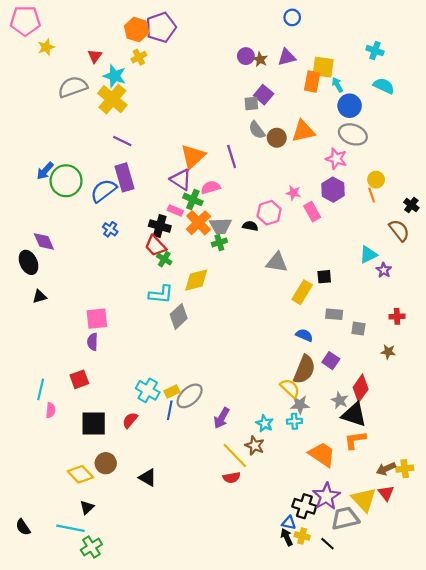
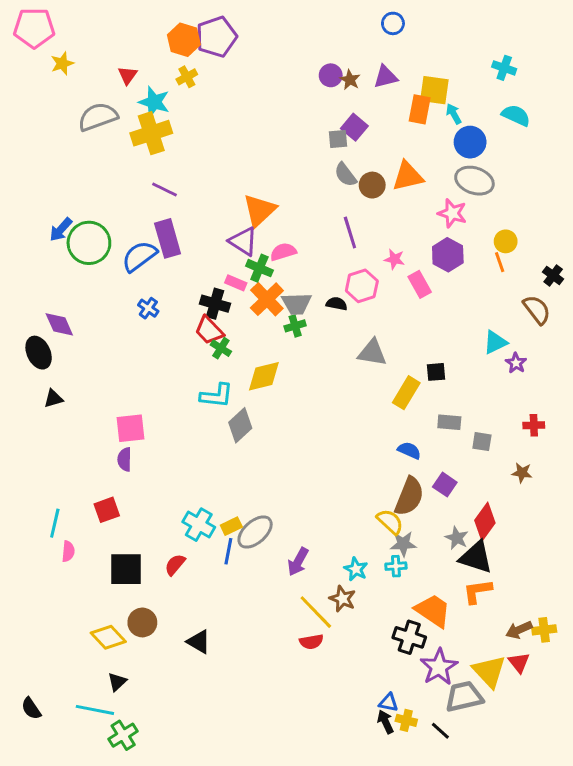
yellow cross: (112, 99) -> (151, 133), turned 32
purple line: (232, 156) -> (350, 232), moved
black cross: (304, 506) -> (409, 637), moved

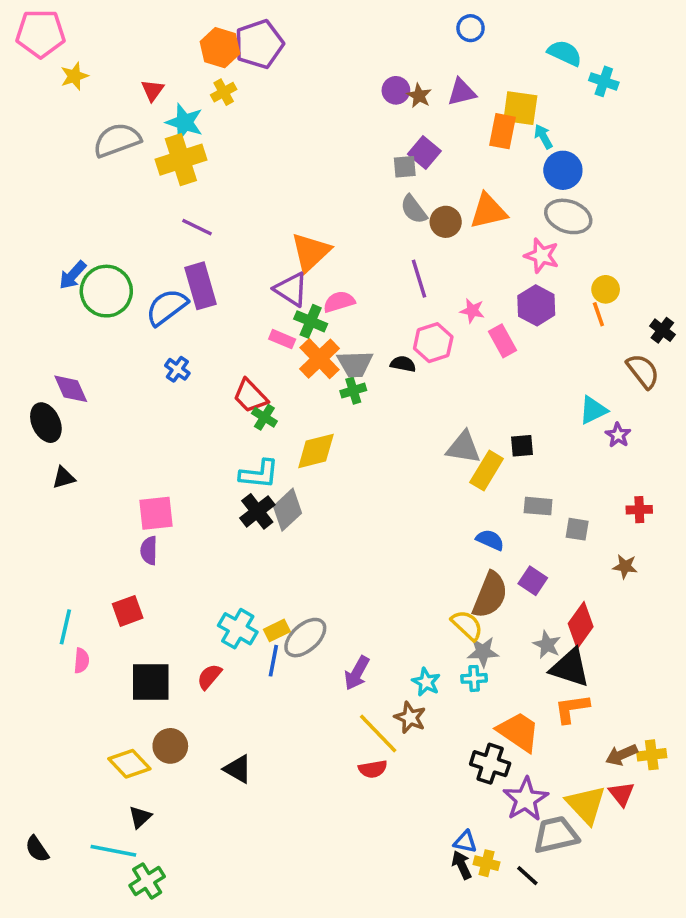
cyan semicircle: (516, 115) -> (565, 53), moved
black cross: (215, 304) -> (257, 511), moved, turned 36
gray triangle: (372, 353) -> (463, 447), moved

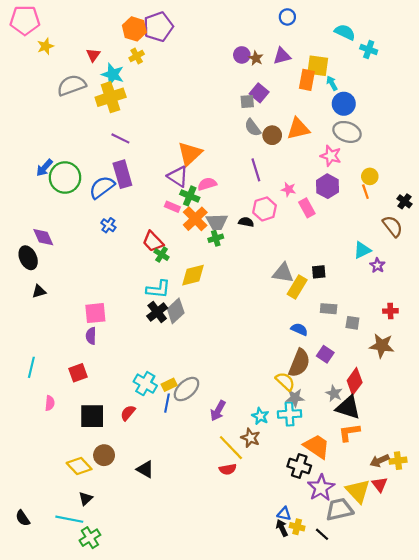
brown star: (625, 566) -> (382, 346), size x1.6
cyan line: (65, 627) -> (31, 367), moved
cyan cross: (474, 678) -> (290, 414), size x1.5

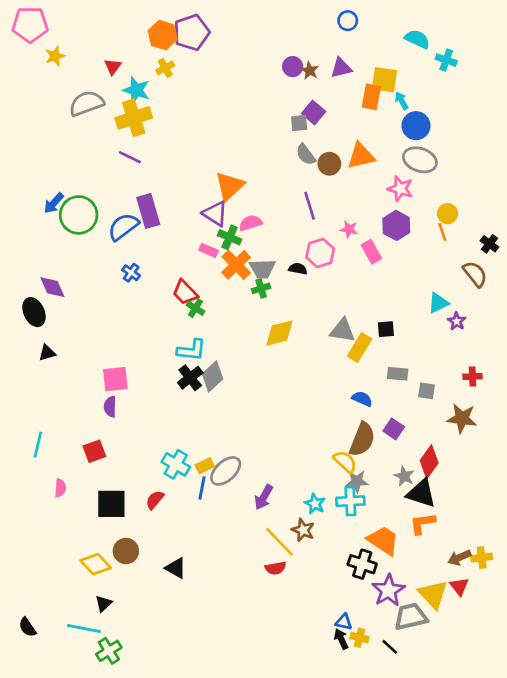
purple line: (120, 138) -> (130, 157), moved
yellow diamond: (193, 275) -> (279, 333), moved

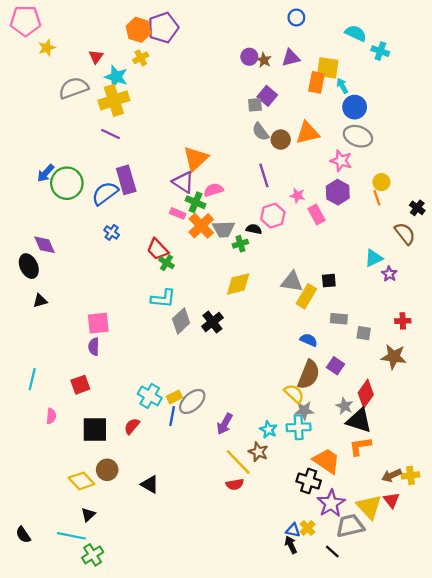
green cross: (261, 288) -> (240, 244), moved
black cross: (190, 378) -> (212, 322), moved
yellow cross: (360, 638) -> (308, 528), moved, turned 32

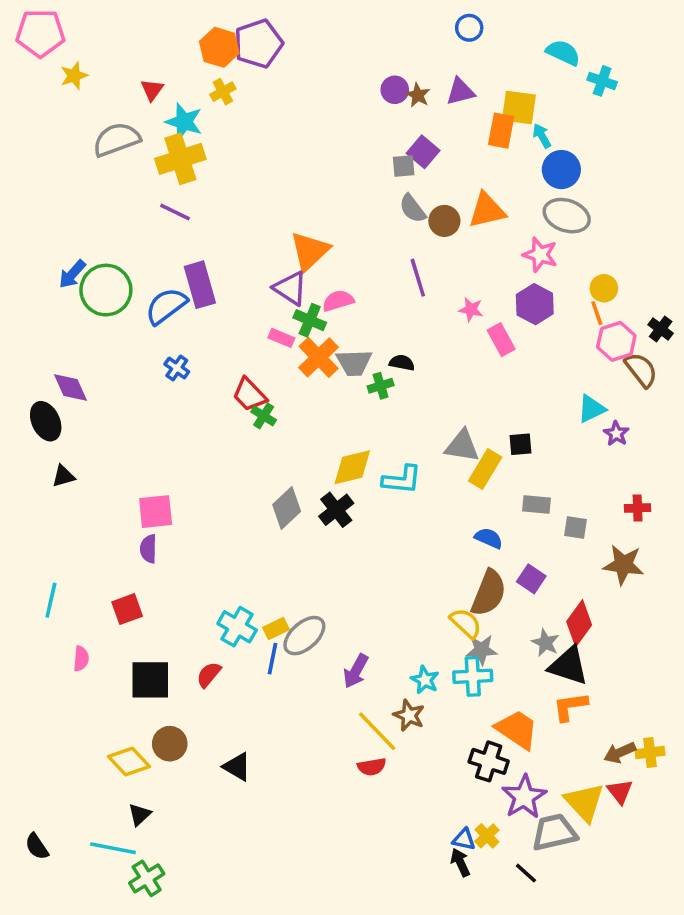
pink hexagon: (273, 216) -> (616, 341), moved
yellow diamond: (238, 284) -> (352, 467), moved
cyan L-shape: (163, 299) -> (402, 480), moved

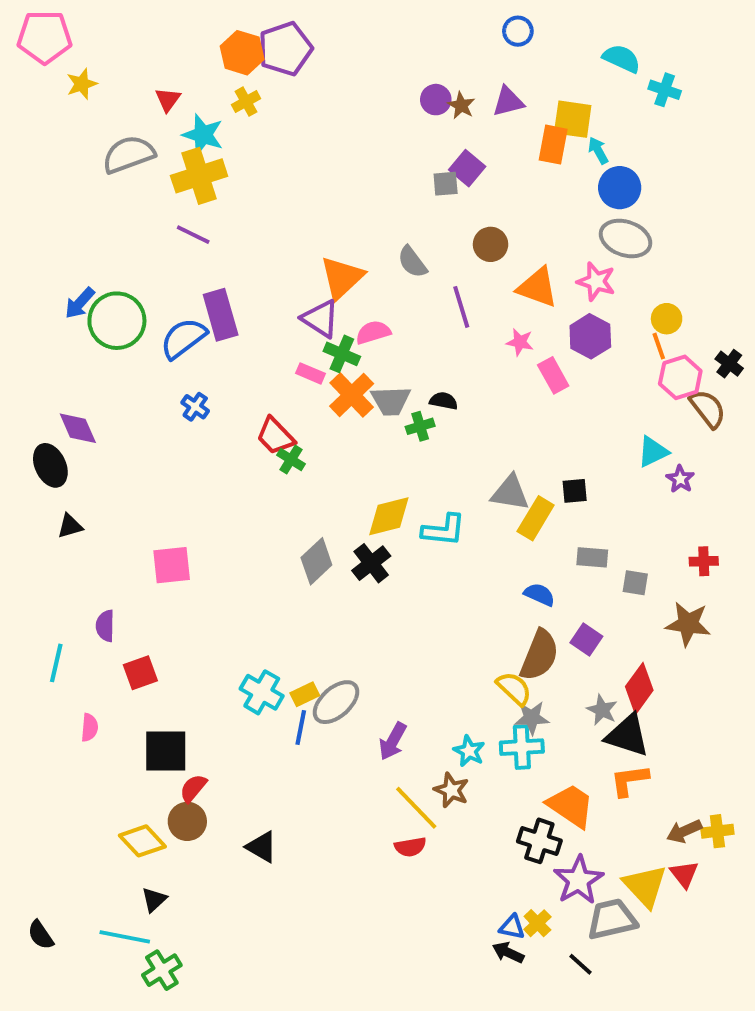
gray semicircle: (412, 209) -> (412, 262), moved
orange triangle: (487, 210) -> (537, 287), moved, turned 33
purple semicircle: (148, 549) -> (105, 626), moved
red semicircle: (209, 675) -> (193, 788), moved
black arrow: (460, 862) -> (508, 952), turned -40

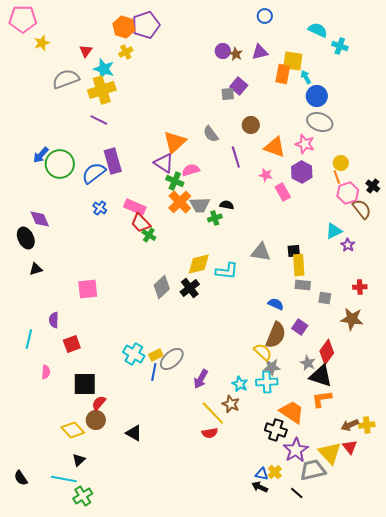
pink rectangle: (311, 373) -> (135, 207), moved, size x1.5
yellow rectangle: (536, 518) -> (299, 265), moved, turned -35

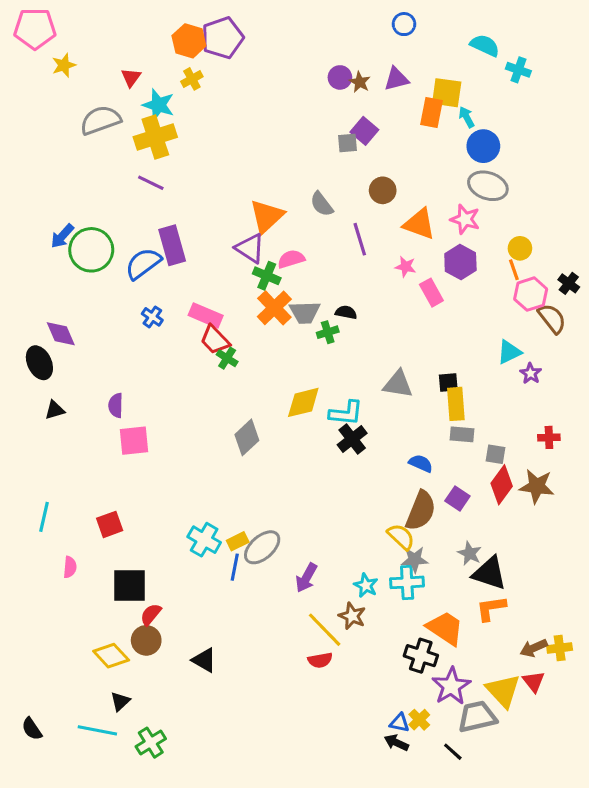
black cross: (190, 288) -> (352, 439), moved
purple semicircle: (54, 320) -> (116, 405), moved
red diamond: (327, 352) -> (502, 485), moved
green cross: (83, 496) -> (151, 743), moved

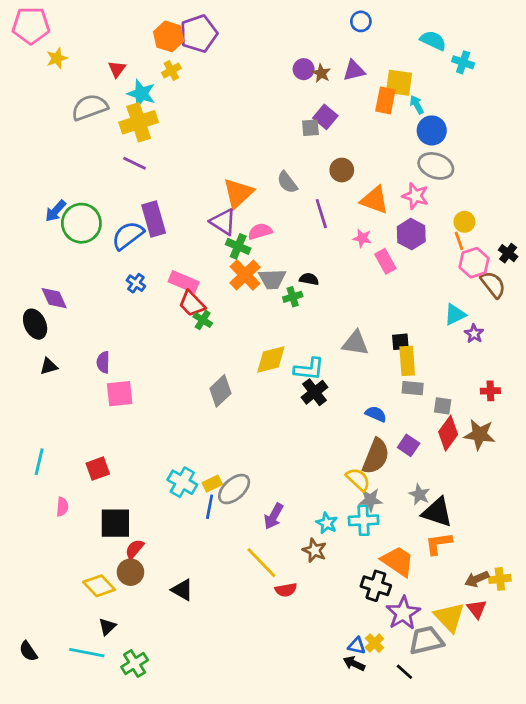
yellow line: (325, 630) -> (261, 563), moved

